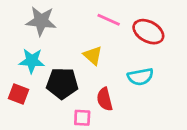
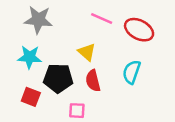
cyan semicircle: (140, 77) -> (132, 72), turned 120
red square: (19, 94) -> (31, 97), moved
red semicircle: (105, 99) -> (93, 81), moved

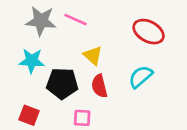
pink line: (102, 18) -> (75, 20), moved
cyan semicircle: (132, 72) -> (141, 77), turned 30
red square: (31, 97) -> (29, 115), moved

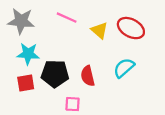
gray star: (41, 21) -> (21, 21), moved
yellow triangle: (93, 55) -> (99, 30), moved
red square: (29, 115) -> (26, 83), moved, turned -30

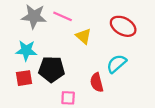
gray star: (21, 21) -> (34, 16), moved
yellow triangle: (99, 30) -> (83, 36), moved
red semicircle: (88, 76) -> (97, 82), moved

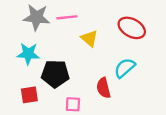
pink line: (63, 16) -> (67, 17), turned -30
red square: (24, 78) -> (29, 95), moved

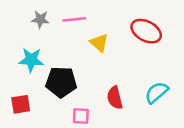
gray star: (36, 17) -> (40, 19), size x0.6
cyan semicircle: (125, 68) -> (157, 93), moved
red square: (29, 95) -> (21, 104), moved

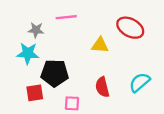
gray star: (40, 19) -> (36, 30), moved
yellow triangle: (99, 43) -> (100, 45), moved, turned -36
red square: (21, 104) -> (35, 93), moved

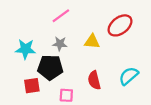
pink line: (66, 17) -> (61, 16), turned -30
red ellipse: (130, 28) -> (120, 25), turned -65
gray star: (36, 30) -> (60, 44), moved

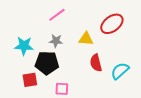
red semicircle: (94, 80) -> (96, 63), moved

